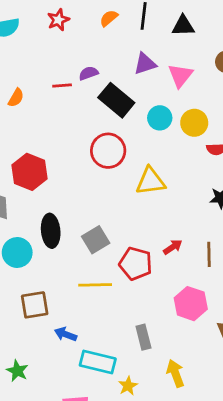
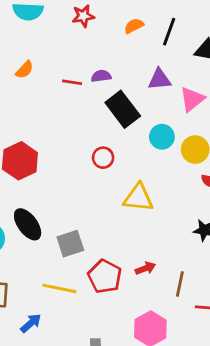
orange semicircle: (16, 98) -> (25, 70), moved
red circle: (108, 151) -> (103, 158), size x0.6
black ellipse: (51, 231) -> (28, 224), turned -44
blue arrow: (66, 334) -> (31, 323), moved, turned 105

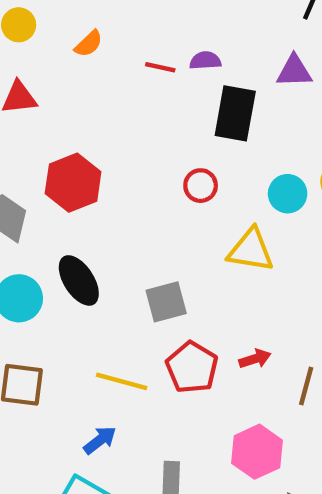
black rectangle: (123, 109) -> (235, 113), turned 44
cyan circle: (162, 137) -> (288, 194), moved
gray square: (70, 244) -> (166, 302), moved
blue arrow: (31, 323) -> (100, 440), moved

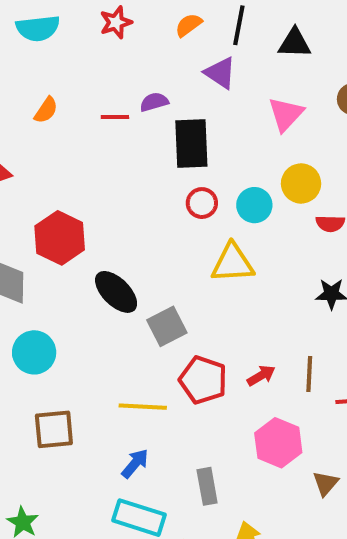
purple triangle: (294, 71) -> (220, 73), moved, turned 48
red circle: (201, 186) -> (202, 203), moved
black ellipse: (79, 280) -> (116, 292), moved
red arrow: (255, 359) -> (261, 376), moved

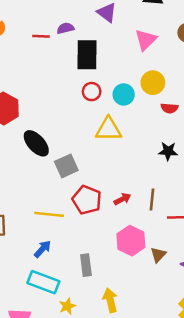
brown triangle: (326, 483) -> (158, 255), moved

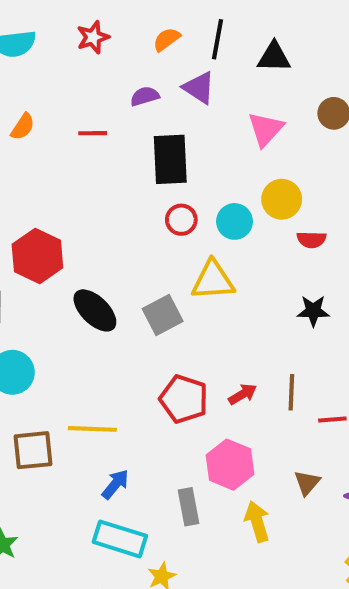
purple semicircle: (65, 28) -> (145, 96), moved
gray square: (66, 166) -> (163, 315), moved
yellow line: (49, 214) -> (92, 429), moved
pink hexagon: (131, 241) -> (230, 465), moved
yellow arrow: (110, 300) -> (257, 522), moved

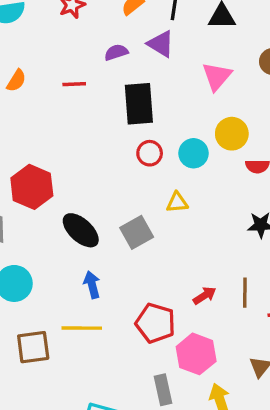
yellow triangle: (213, 280) -> (177, 202), size x0.6
red pentagon: (184, 399) -> (155, 323), moved
blue arrow: (115, 484) -> (92, 285), moved, turned -52

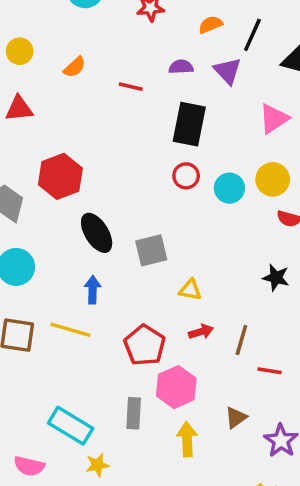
yellow triangle: (177, 202) -> (190, 290), moved

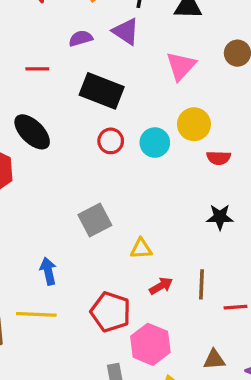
black rectangle: (189, 124) -> (102, 91), turned -66
black ellipse: (97, 233) -> (32, 132), moved
brown triangle: (236, 418) -> (214, 360), turned 45

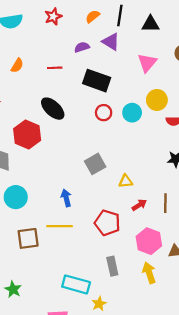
pink hexagon: (150, 344) -> (149, 241), moved

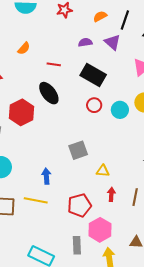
red line: (55, 68) -> (54, 64), moved
red arrow: (139, 205) -> (111, 194), turned -64
red pentagon: (107, 223) -> (79, 205), turned 30
pink hexagon: (149, 241) -> (100, 230), moved

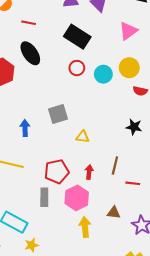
red line: (54, 64) -> (29, 23), moved
blue arrow: (46, 176) -> (25, 128), moved
red arrow: (111, 194) -> (89, 172), moved
gray rectangle: (77, 245) -> (44, 197), moved

